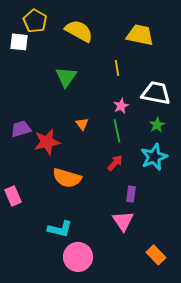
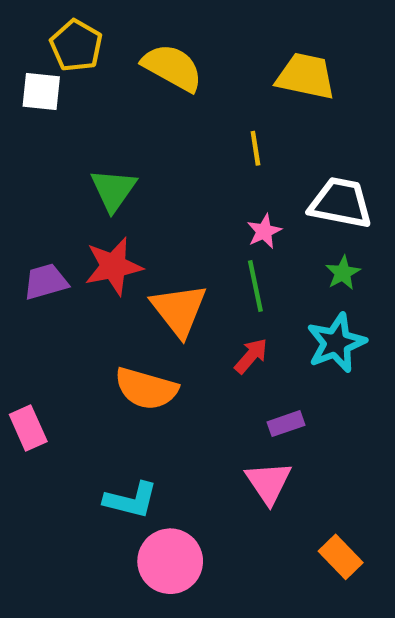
green triangle: (66, 77) -> (113, 190), moved
orange triangle: (82, 124) -> (179, 310), moved, size x2.0
red star: (47, 142) -> (113, 266), moved
purple rectangle: (131, 194) -> (286, 424), turned 63

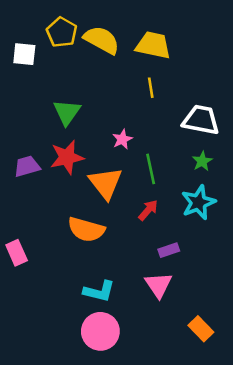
yellow pentagon: (76, 46) -> (62, 32), moved
yellow trapezoid: (306, 76) -> (153, 45), moved
pink star: (264, 231) -> (122, 139), moved
cyan L-shape: (131, 500) -> (99, 291), moved

